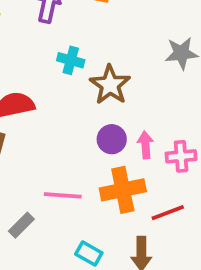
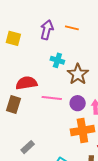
pink line: (63, 195) -> (52, 98), moved

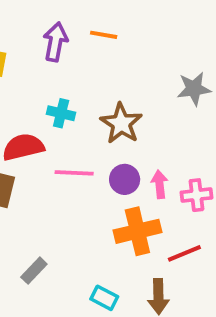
cyan cross: (57, 60) -> (61, 113), moved

